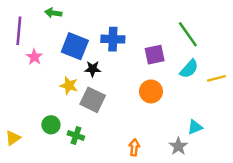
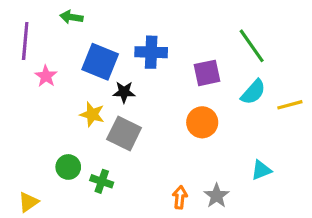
yellow triangle: (13, 138) -> (28, 202), moved
gray star: (178, 146) -> (217, 196), moved

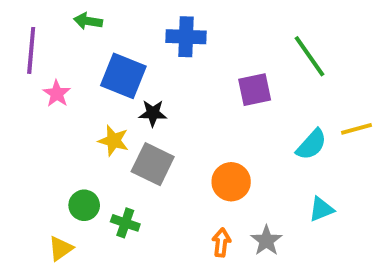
blue cross: (151, 52) -> (186, 37), moved
cyan semicircle: (253, 92) -> (311, 145), moved
orange circle: (202, 122) -> (231, 182), moved
yellow triangle: (28, 202) -> (61, 248), moved

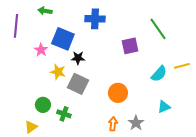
pink star: (57, 94) -> (41, 50), moved

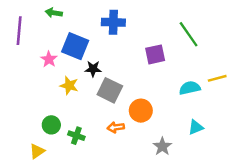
cyan semicircle: (159, 74) -> (190, 88), turned -144
gray square: (78, 84) -> (110, 90), moved
orange arrow: (113, 124) -> (116, 127), moved, turned -104

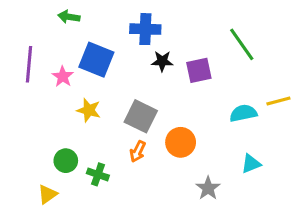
purple line: (19, 31) -> (29, 64), moved
black star: (93, 69) -> (162, 61), moved
orange arrow: (116, 127) -> (138, 151), moved, turned -56

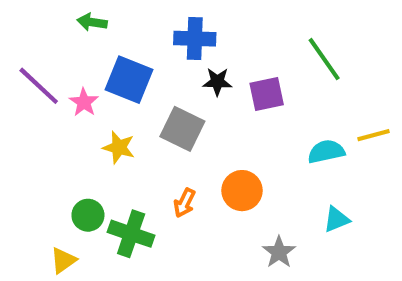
purple line: (29, 64) -> (39, 86), turned -52
gray square: (141, 116) -> (182, 129), moved
green cross: (98, 174) -> (131, 234), size x1.5

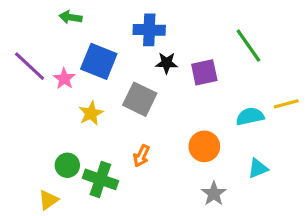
yellow star: (119, 147) -> (91, 113), turned 30
orange circle: (242, 191) -> (204, 146), moved

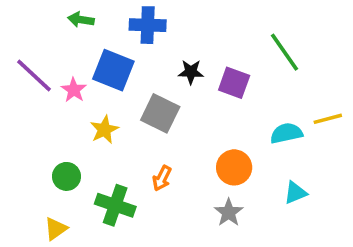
blue cross: (149, 30) -> (148, 25), moved
purple square: (204, 72) -> (234, 83), turned 32
green circle: (67, 165) -> (66, 176), moved
gray star: (214, 194) -> (229, 212), moved

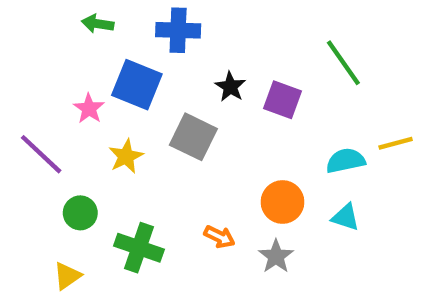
black star: (191, 72) -> (230, 87), turned 30
purple line: (34, 76) -> (41, 154), moved
orange arrow: (162, 178) -> (219, 237), moved, turned -90
cyan triangle: (295, 193) -> (346, 217), moved, turned 40

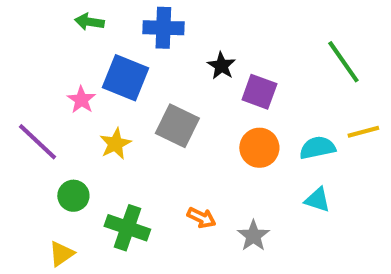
green line: (343, 63) -> (343, 62), moved
black star: (230, 87) -> (221, 66), moved
orange circle: (283, 202) -> (259, 148), moved

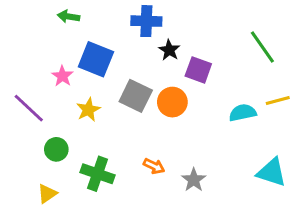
blue cross: (163, 28) -> (146, 21), moved
orange circle: (259, 148) -> (172, 102), moved
cyan triangle: (317, 200) -> (272, 172), moved, size x1.5

